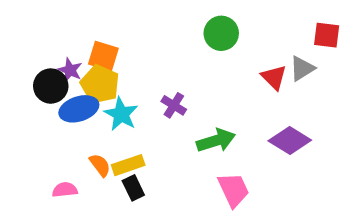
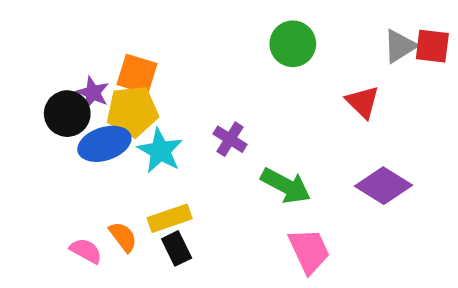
gray triangle: (302, 68) -> (400, 46), moved
yellow pentagon: (100, 84) -> (132, 111), turned -30
green arrow: (216, 140) -> (286, 186), turned 45
orange semicircle: (100, 165) -> (123, 237), moved
pink semicircle: (65, 190) -> (86, 251), turned 35

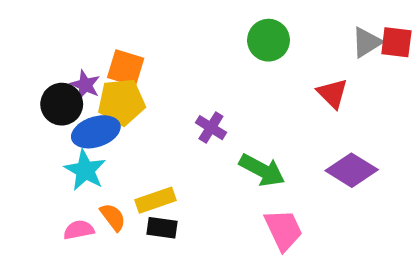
cyan star: (160, 151) -> (85, 170), moved
black rectangle: (177, 248) -> (162, 228), turned -56
pink semicircle: (86, 251) -> (79, 230), turned -40

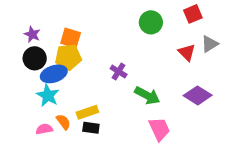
gray triangle: (367, 42) -> (210, 44), moved
red square: (396, 42) -> (193, 14), moved, turned -30
purple star: (85, 85) -> (32, 34), moved

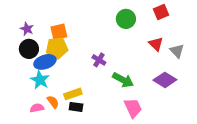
orange square: (71, 38) -> (59, 32), turned -30
gray triangle: (210, 44) -> (177, 51), moved, turned -42

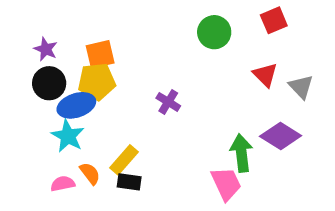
green arrow: (123, 80) -> (241, 153), moved, turned -125
yellow rectangle: (73, 94) -> (124, 160), turned -30

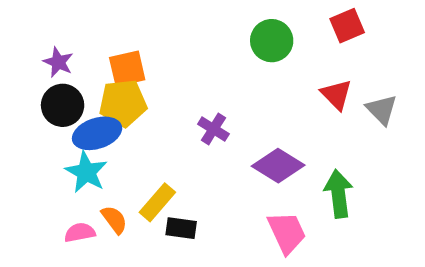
purple diamond: (281, 136) -> (278, 166), moved
green arrow: (241, 153) -> (338, 194), moved
black rectangle: (129, 182) -> (181, 228), moved

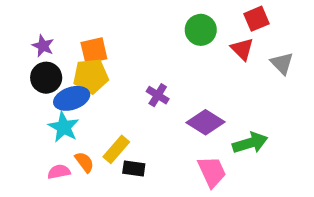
red triangle: (336, 95) -> (242, 49), moved
gray triangle: (382, 110) -> (282, 63), moved
green arrow: (338, 194) -> (250, 143), turned 80

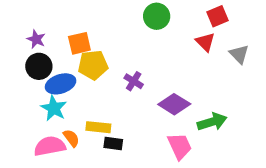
green circle: (201, 30) -> (157, 16), moved
yellow pentagon: (91, 76) -> (93, 65), moved
yellow rectangle: (116, 149) -> (98, 127), turned 55
pink semicircle: (59, 172) -> (50, 146), size x1.6

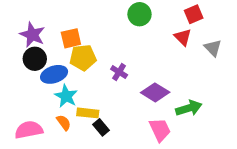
purple star: (36, 39) -> (32, 35), size x1.5
cyan star: (54, 108) -> (66, 96), moved
black rectangle: (113, 143) -> (101, 127), turned 42
pink semicircle: (50, 146) -> (29, 130), moved

